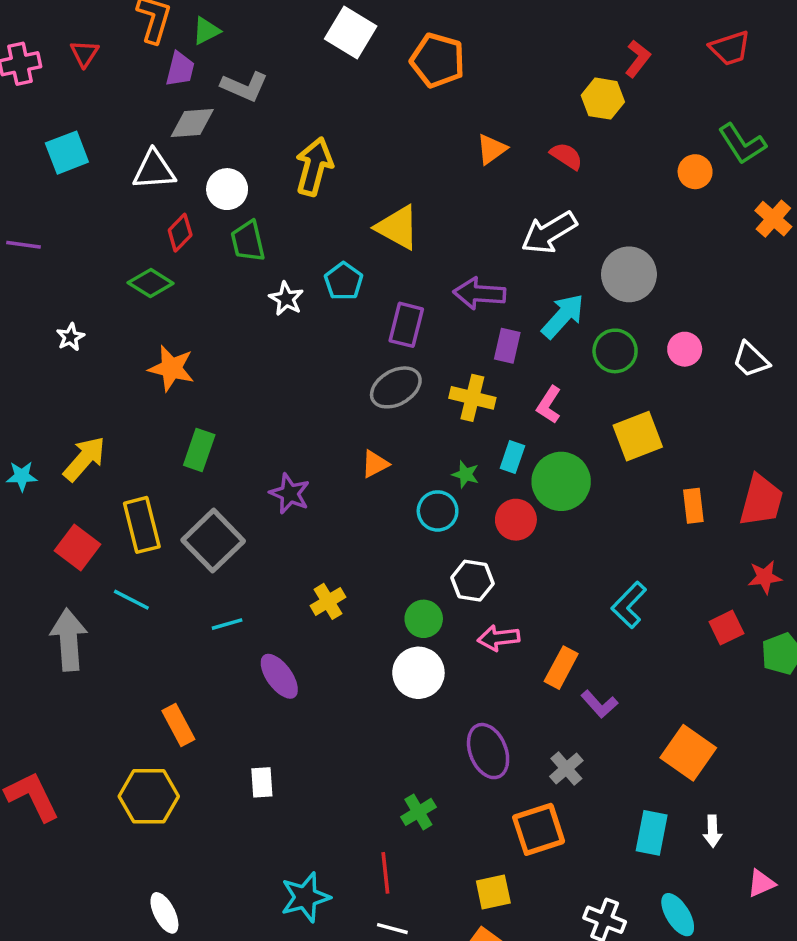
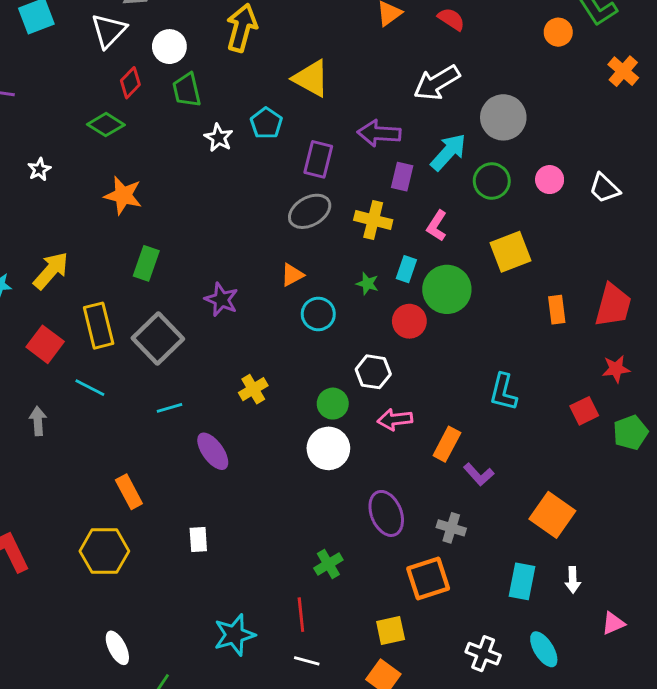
white triangle: (154, 170) -> (109, 31), turned -42
cyan circle: (438, 511) -> (318, 314), moved
cyan L-shape: (629, 605) -> (503, 392), turned -30
gray arrow: (69, 640) -> (38, 421), size x0.6
gray cross: (566, 768) -> (451, 528), turned -32

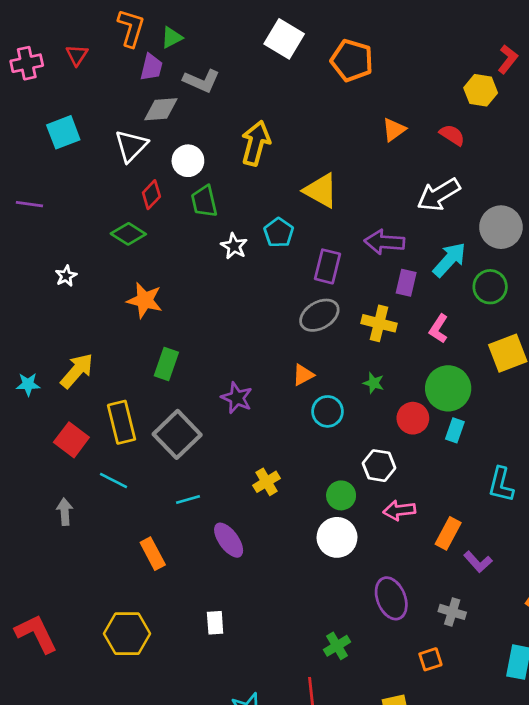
cyan rectangle: (406, 269) -> (455, 430), moved
orange rectangle: (129, 492) -> (153, 554), moved
orange square: (428, 578) -> (430, 659), size x0.6

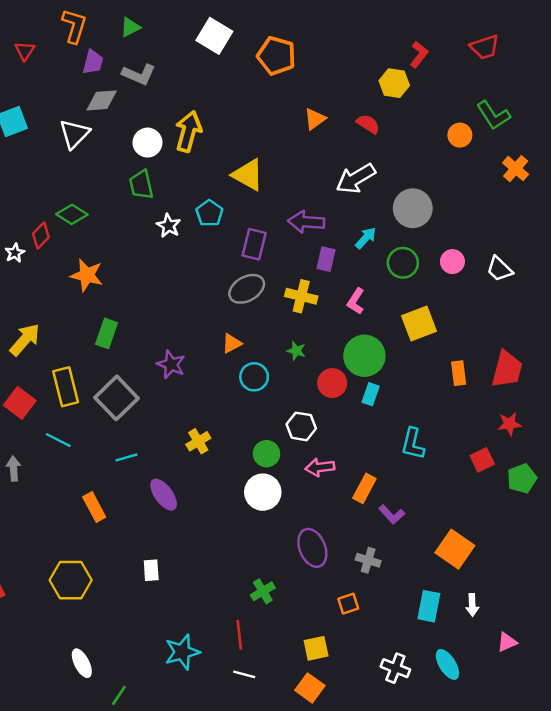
green triangle: (172, 37) -> (130, 27), moved
white circle: (188, 161) -> (147, 143), moved
red diamond: (151, 195) -> (41, 236), moved
cyan arrow: (449, 260) -> (366, 238), size x0.7

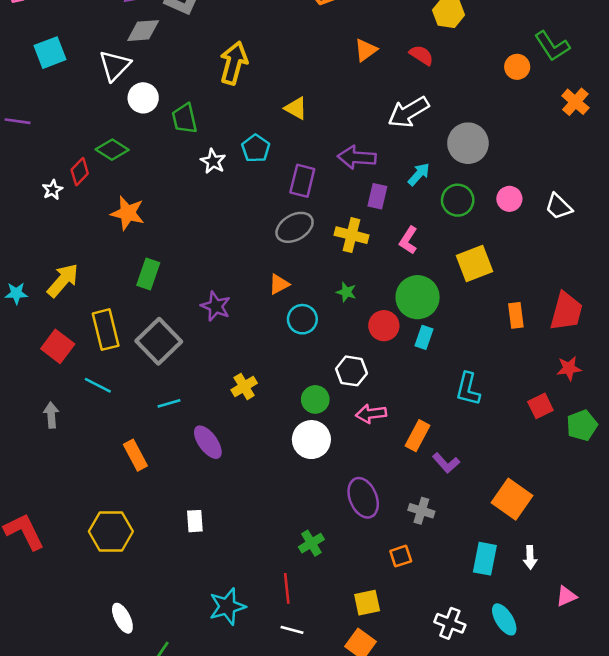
white circle: (147, 143) -> (143, 98), moved
yellow triangle: (248, 175) -> (296, 108), size x0.7

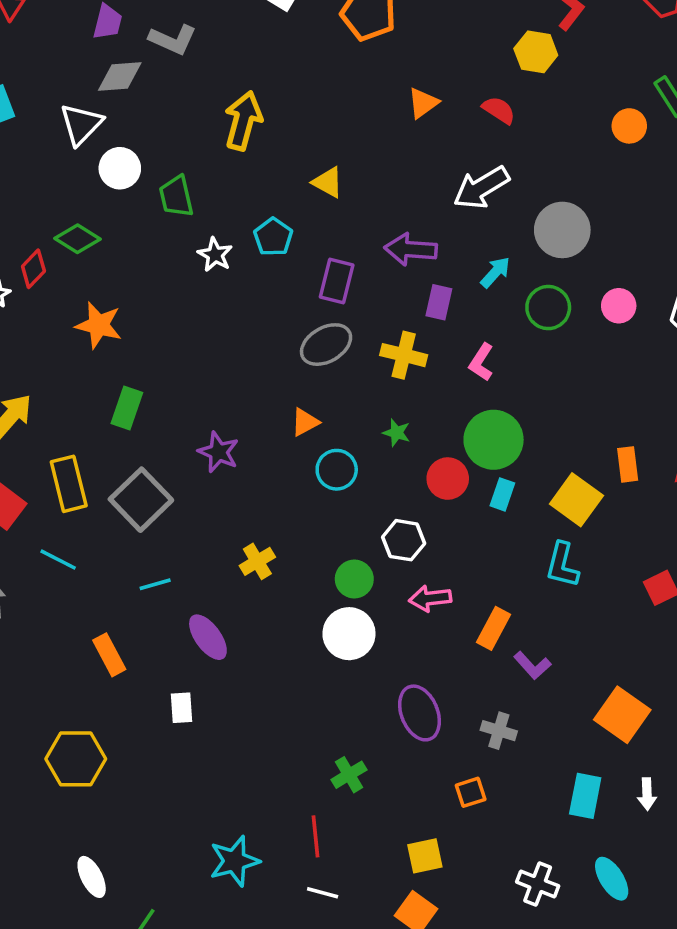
yellow square: (474, 264) -> (576, 500), moved, turned -33
white rectangle: (195, 521) -> (182, 708), moved

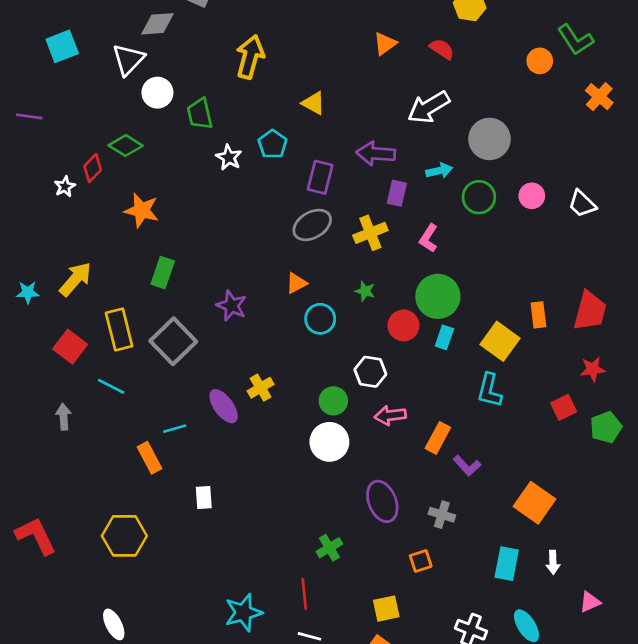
cyan arrow: (495, 272) -> (439, 171), turned 35
yellow cross: (404, 355) -> (370, 233), turned -36
cyan line: (155, 584) -> (175, 429), moved
purple ellipse: (208, 637) -> (224, 406), moved
white ellipse: (92, 877) -> (114, 624), moved

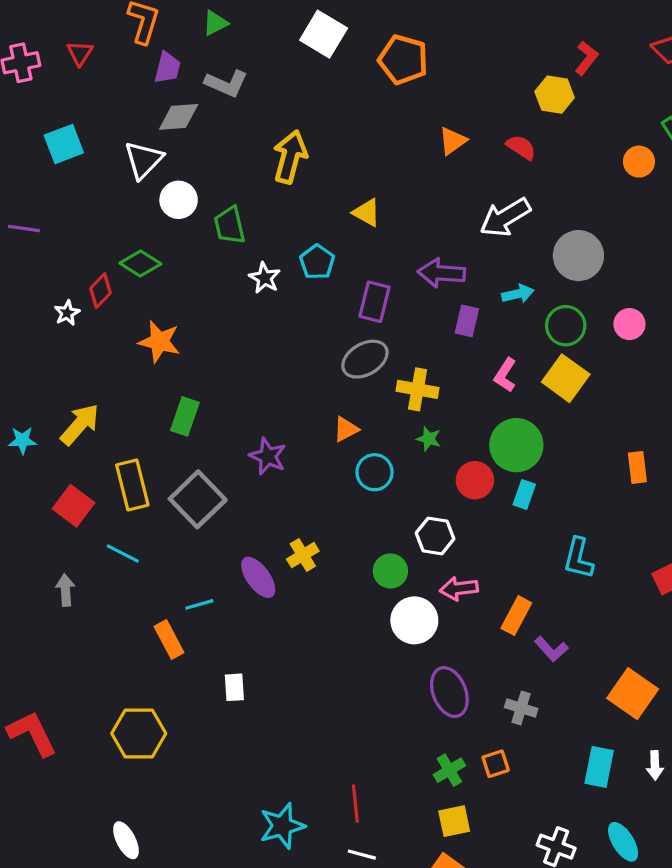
yellow cross: (370, 233) -> (418, 389), moved, turned 32
yellow square: (500, 341) -> (566, 378), moved
white circle: (329, 442) -> (414, 620), moved
green cross: (329, 548) -> (449, 770), moved

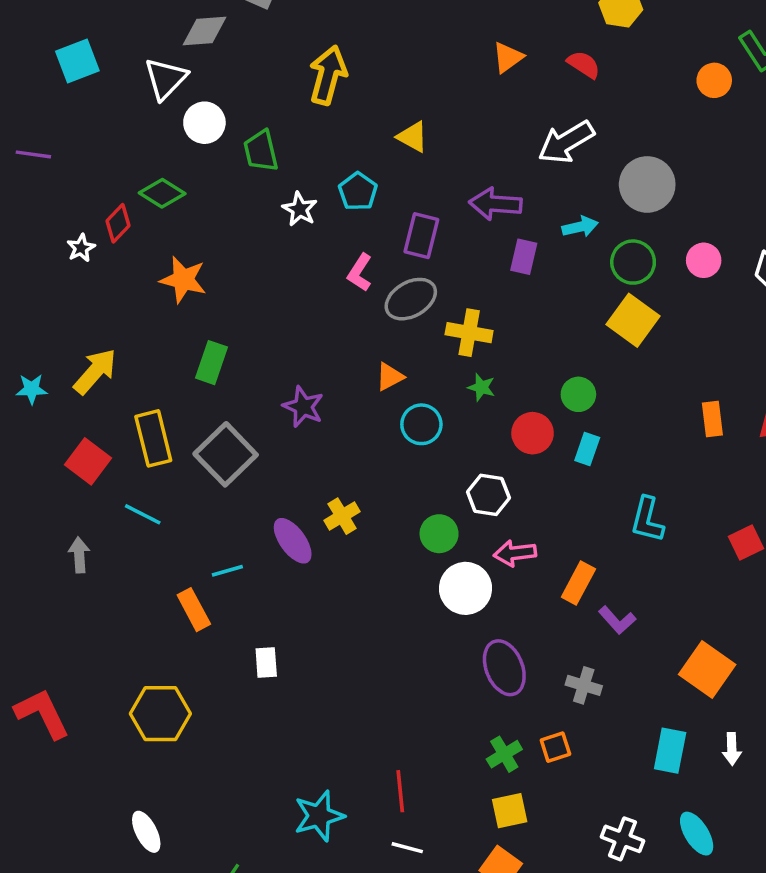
pink L-shape: (505, 375) -> (360, 273), moved
green circle: (516, 445) -> (578, 394), size x0.6

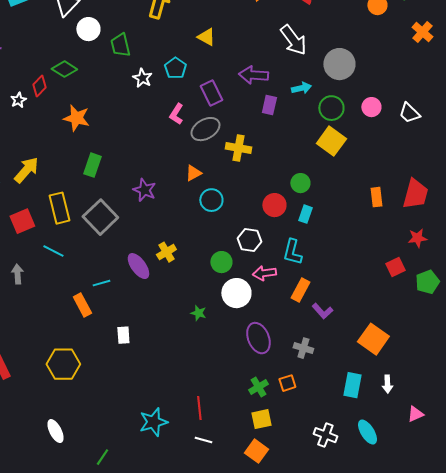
white arrow: (566, 142) -> (293, 40), turned -96
purple rectangle: (421, 236) -> (211, 93), turned -40
green star: (481, 387) -> (198, 313), moved
red square: (88, 461) -> (22, 221), turned 30
cyan L-shape: (647, 520) -> (292, 252), moved

